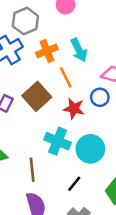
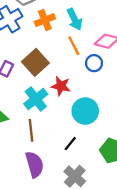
orange line: (66, 77) -> (74, 46), moved
red star: (74, 109) -> (61, 86), moved
cyan cross: (57, 141) -> (36, 99), moved, turned 30

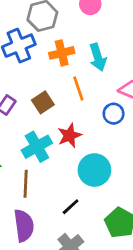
orange line: (74, 46) -> (78, 88), moved
brown square: (35, 62) -> (43, 102), size x0.7
red star: (61, 86) -> (69, 136), turned 30

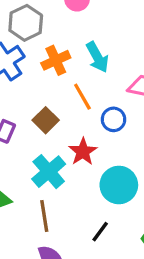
blue circle: (114, 114) -> (114, 119), moved

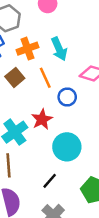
brown square: (46, 120) -> (15, 77), moved

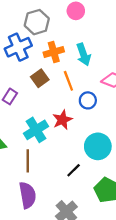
cyan circle: (67, 147) -> (98, 146), moved
black line: (50, 181) -> (74, 170), moved

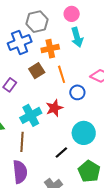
cyan arrow: (84, 55) -> (77, 37), moved

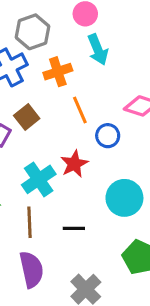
brown square: (37, 71) -> (27, 117), moved
black line: (61, 153) -> (74, 228), moved, turned 48

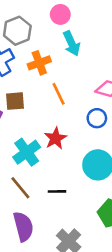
brown square: (27, 117) -> (15, 101), turned 36
blue circle: (108, 136) -> (97, 118), moved
brown line: (30, 222) -> (20, 188), turned -35

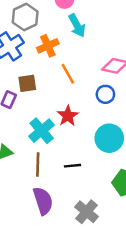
brown line: (20, 188) -> (38, 165), turned 45

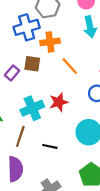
orange cross: (48, 46) -> (50, 42), moved
orange line: (68, 74) -> (70, 66), turned -30

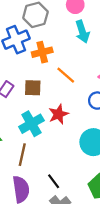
brown square: (32, 64) -> (33, 88), moved
black line: (50, 146) -> (54, 181), moved, turned 48

